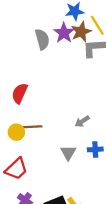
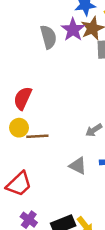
yellow circle: (16, 132) -> (19, 128), moved
gray triangle: (68, 153) -> (78, 166), turned -35

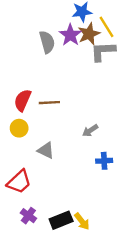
brown line: (37, 136) -> (49, 103), moved
gray triangle: (78, 166) -> (46, 150), moved

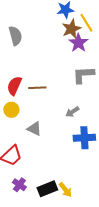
purple star: (70, 35) -> (78, 43), moved
gray semicircle: (47, 42) -> (15, 36), moved
gray L-shape: (103, 51) -> (83, 75), moved
blue cross: (104, 161) -> (84, 138), size x1.5

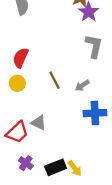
gray L-shape: (83, 75) -> (94, 46), turned 105
brown line: (37, 88) -> (55, 80), moved, turned 66
gray triangle: (34, 129) -> (39, 123), moved

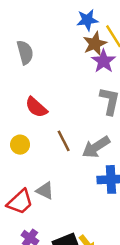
red semicircle: (20, 58) -> (36, 107), moved, turned -72
gray arrow: (82, 85) -> (96, 147), size x1.6

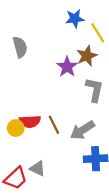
brown star: (95, 44) -> (87, 56), moved
purple star: (104, 61) -> (67, 67), moved
red semicircle: (36, 107) -> (30, 121), moved, turned -45

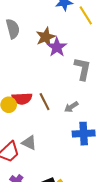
brown star: (87, 56) -> (46, 37), moved
gray arrow: (82, 130) -> (71, 107), size x0.6

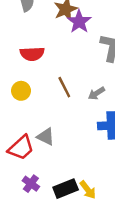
red semicircle: (22, 99) -> (32, 54), moved

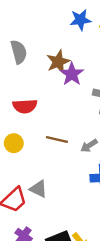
brown line: (64, 87) -> (57, 139), turned -50

